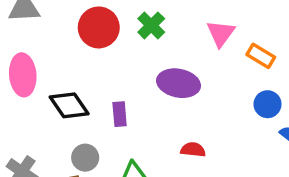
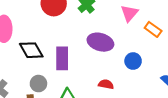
blue circle: (268, 104) -> (133, 61), moved
purple rectangle: (120, 114) -> (62, 58), size x1.5

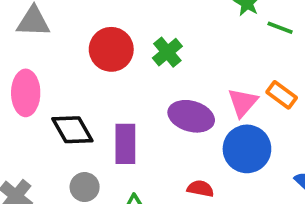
pink triangle: (129, 13) -> (243, 102), moved
blue circle: (133, 61) -> (247, 149), size x1.6

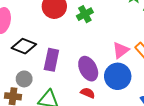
purple ellipse: (191, 116) -> (88, 69), moved, turned 35
black diamond: (72, 130) -> (24, 46), turned -50

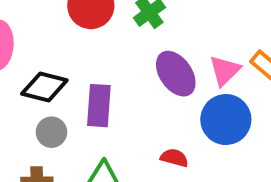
purple ellipse: (88, 69) -> (176, 74), moved
gray circle: (24, 79) -> (51, 132), moved

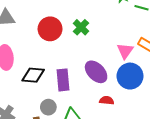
purple ellipse: (176, 74) -> (96, 72), moved
gray circle: (51, 132) -> (48, 107), moved

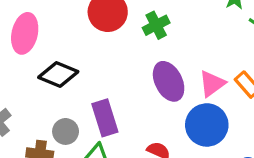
purple ellipse: (96, 72) -> (169, 81), moved
purple rectangle: (63, 80) -> (105, 118), moved, turned -30

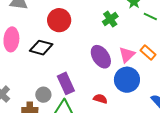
green cross: (156, 25) -> (110, 19), moved
black diamond: (58, 75) -> (41, 48), moved

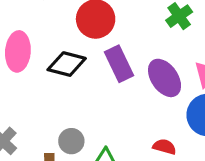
purple rectangle: (66, 83) -> (119, 64), moved

